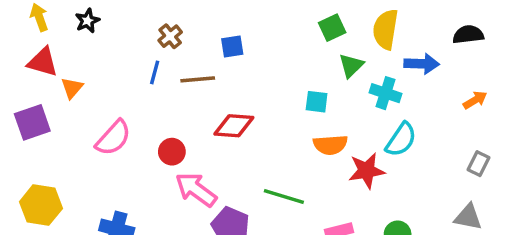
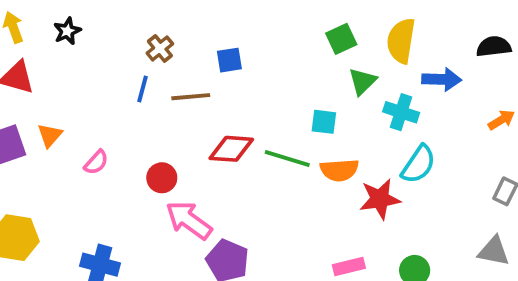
orange triangle: (72, 88) -> (50, 135), moved
pink semicircle: (113, 138) -> (96, 162), size x0.6
green line: (284, 196) -> (287, 158), moved

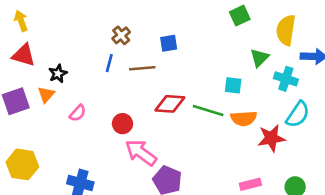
black star: (67, 31) -> (58, 74), moved
green square: (341, 39) -> (240, 16), moved

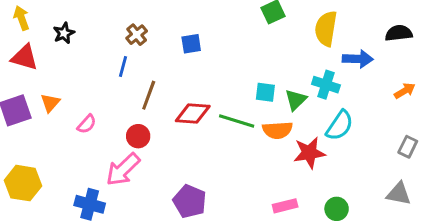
green triangle: (260, 58) -> (296, 100), moved
brown line: (142, 68) -> (149, 95), moved, turned -65
black star: (58, 74) -> (64, 33), moved
pink arrow: (141, 153) -> (123, 169), moved, turned -80

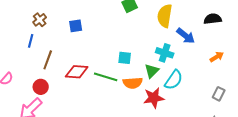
blue arrow: (358, 59) -> (186, 36), turned 36
green triangle: (296, 100) -> (152, 71), moved

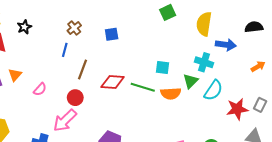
blue arrow: (186, 36) -> (226, 45), turned -30
red star: (154, 98) -> (237, 109), moved

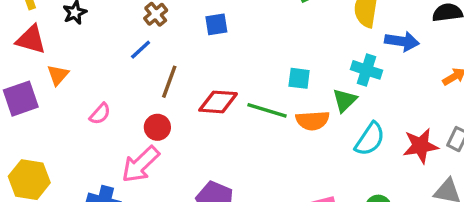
blue line: (65, 50) -> (141, 50), turned 32
orange triangle: (15, 75) -> (58, 75), moved
cyan semicircle: (213, 90) -> (370, 139), moved

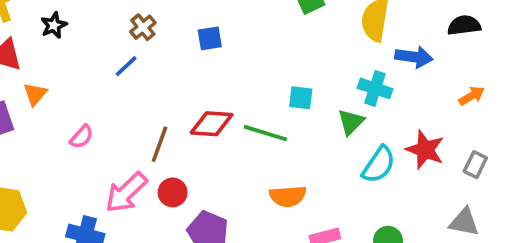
brown line: (169, 82) -> (160, 144), moved
orange semicircle: (313, 121) -> (288, 196), moved
red circle: (157, 127) -> (173, 192), moved
red star: (420, 146) -> (425, 150), moved, turned 30

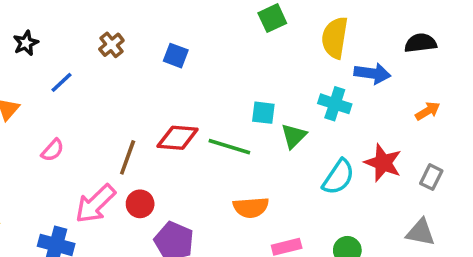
blue square: (210, 38) -> (176, 56), turned 30
blue line: (126, 66) -> (61, 82), moved
green triangle: (351, 122) -> (294, 136), moved

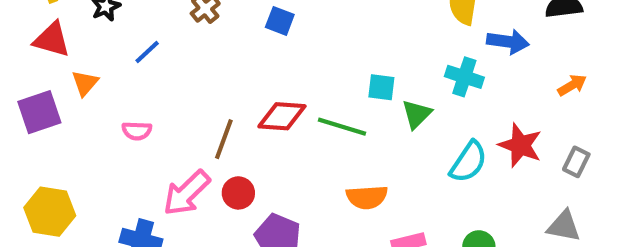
pink semicircle: (53, 150) -> (137, 131), turned 50

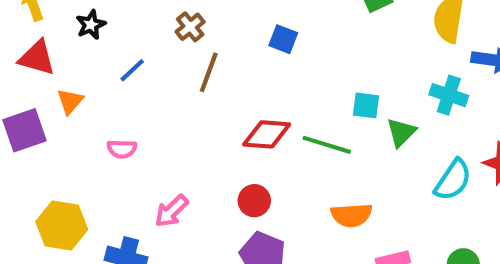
blue square: (280, 21) -> (283, 39), moved
brown line: (224, 139) -> (209, 72), moved
pink arrow: (187, 193) -> (171, 211), size x0.7
red circle: (238, 193) -> (254, 201), moved
yellow hexagon: (50, 212) -> (62, 225), moved

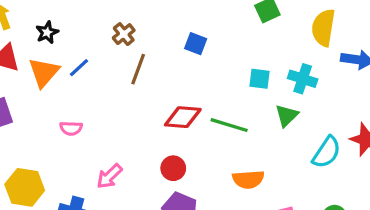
cyan cross: (449, 95) -> (303, 79), moved
orange triangle: (70, 101) -> (44, 72), moved, size x1.5
cyan square: (366, 105) -> (259, 79), moved

